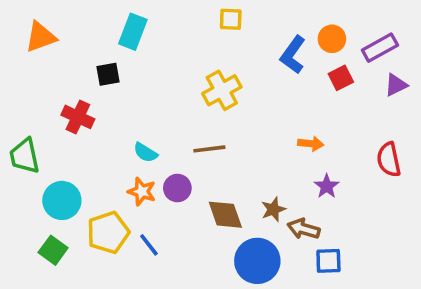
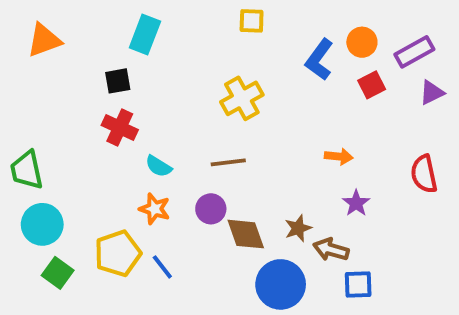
red cross: (78, 117) -> (120, 127), moved
purple circle: (177, 188) -> (211, 209), moved
cyan circle: (62, 200) -> (42, 224), moved

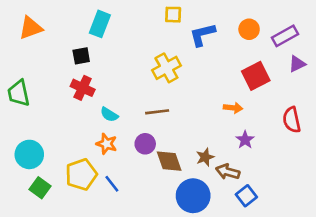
blue L-shape: (319, 60) -> (202, 35), moved, turned 40
red square: (372, 85) -> (256, 76), moved, size x1.5
green trapezoid: (27, 170) -> (19, 93), moved
blue square: (358, 284) -> (246, 196), turned -36

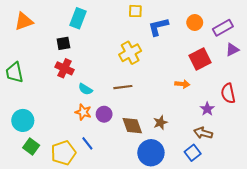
purple star: (245, 140) -> (207, 109), moved
purple circle: (145, 144) -> (104, 114), moved
brown arrow: (228, 172) -> (203, 133), moved
yellow pentagon: (81, 174) -> (63, 153), moved

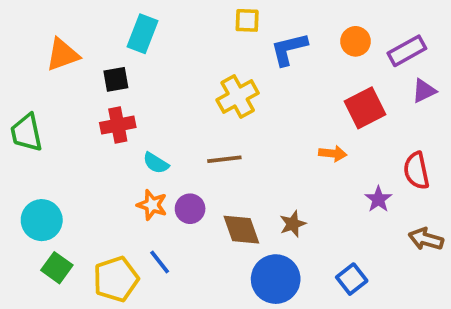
orange triangle: (24, 21) -> (63, 55), moved
red cross: (64, 68) -> (118, 125), turned -36
brown arrow: (203, 133) -> (426, 239), moved

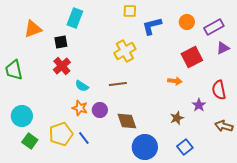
red cross: (118, 125) -> (62, 66), turned -30
brown star: (293, 224) -> (177, 118), moved
yellow pentagon: (116, 279) -> (61, 134), moved

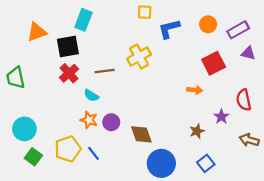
black square: (61, 42) -> (68, 47), size x1.5
purple triangle: (223, 48) -> (248, 53), turned 40
brown line: (118, 84) -> (105, 71), moved

